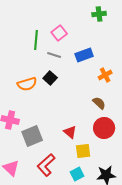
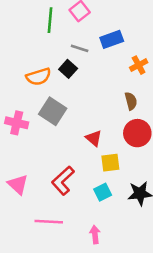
gray line: (54, 55) -> (80, 48), moved
brown semicircle: (99, 103) -> (131, 101), turned 32
gray square: (32, 136) -> (53, 111), moved, turned -35

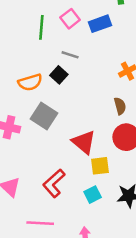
blue rectangle: (112, 39) -> (100, 24), moved
red triangle: (94, 138) -> (84, 142), size x1.5

